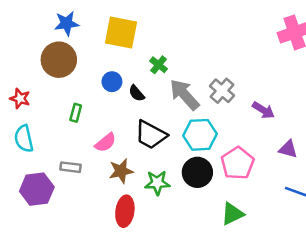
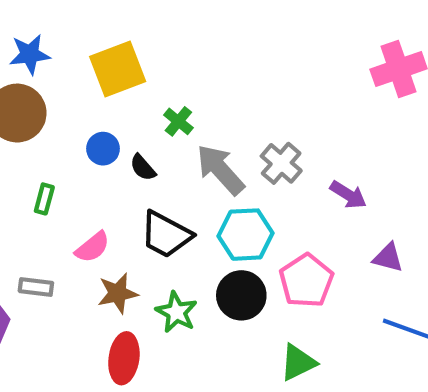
yellow square: (121, 32) -> (118, 69), turned -32
green star: (157, 183) -> (176, 312), turned 30

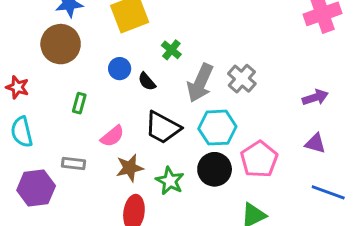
gray arrow: (220, 170) -> (200, 83), turned -114
purple arrow: (348, 195) -> (315, 97), moved, turned -50

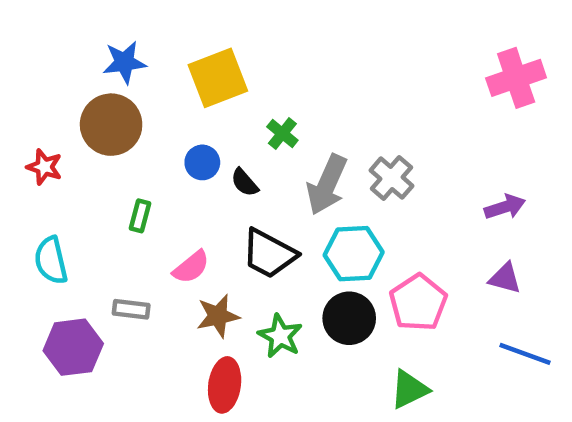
red star: (17, 87) -> (44, 167), moved

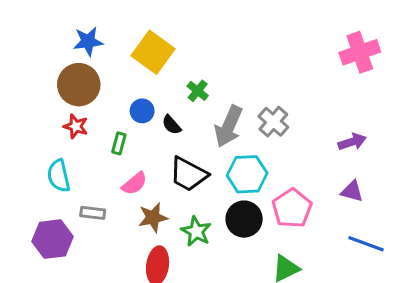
yellow square: (218, 78) -> (153, 52), turned -33
red star: (44, 167) -> (76, 126), moved
green rectangle: (140, 216) -> (119, 143), moved
cyan semicircle: (51, 260) -> (59, 176), moved

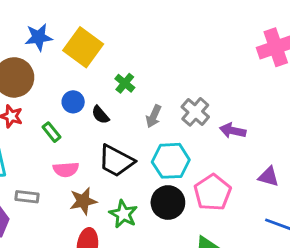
blue star: (88, 41) -> (39, 37), moved
gray arrow: (229, 126) -> (154, 116), size x0.6
purple arrow: (352, 142) -> (233, 131), moved, turned -150
green rectangle: (119, 143) -> (51, 132), turned -54
pink semicircle: (134, 183) -> (66, 169), turned 35

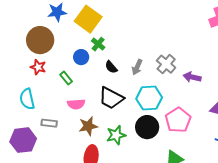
green cross: (125, 83) -> (98, 44), moved
black semicircle: (100, 115) -> (111, 67), moved
green star: (123, 214) -> (116, 135), turned 30

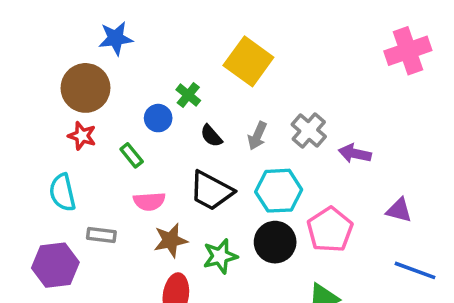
yellow square: (88, 19) -> (248, 61), moved

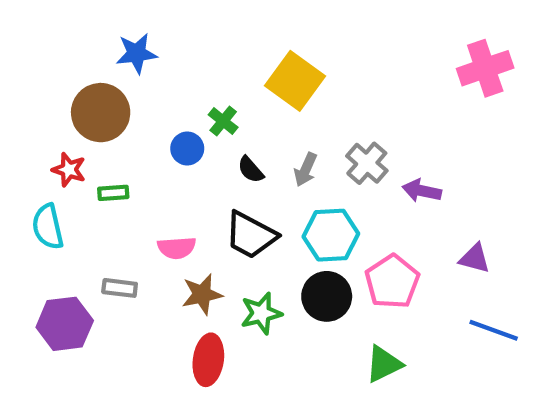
red star: (82, 136) -> (69, 170), moved
green rectangle: (132, 155) -> (113, 193), moved, turned -55
cyan semicircle: (62, 192) -> (48, 227), moved

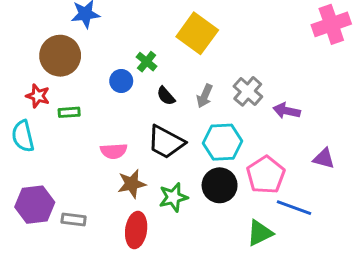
gray rectangle: (120, 288) -> (74, 220), moved
blue line: (494, 330) -> (294, 208), moved

